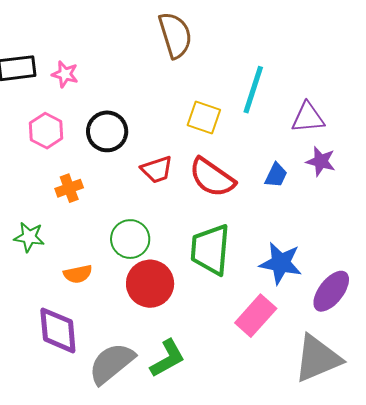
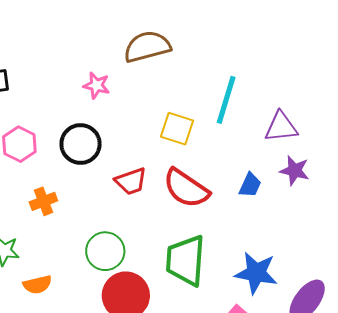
brown semicircle: (175, 35) -> (147, 47), turned -87
pink star: (65, 74) -> (96, 85), moved
orange semicircle: (78, 274) -> (37, 285), moved

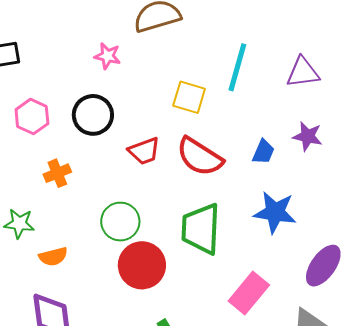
purple triangle: (281, 127) -> (303, 72), moved
blue star: (256, 273) -> (275, 212), moved

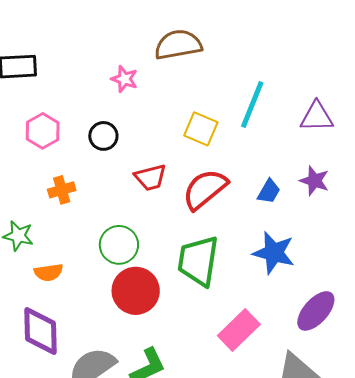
black circle: (93, 115) -> (103, 136), size x0.7
red semicircle: (200, 157) -> (205, 189), turned 102

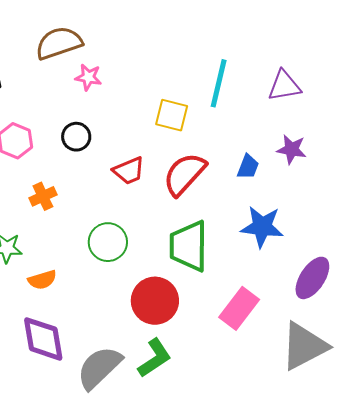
brown semicircle: (178, 45) -> (59, 43), moved
red circle: (136, 291) -> (155, 301), moved

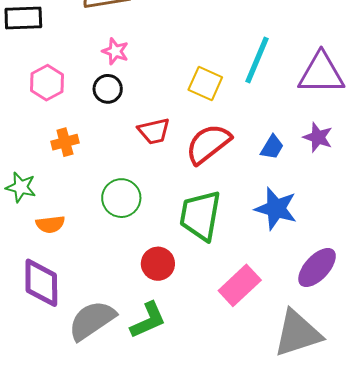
pink star: (88, 77) -> (115, 51), moved
purple triangle: (284, 86) -> (321, 73), size x1.4
red circle: (155, 301) -> (158, 264), size x0.7

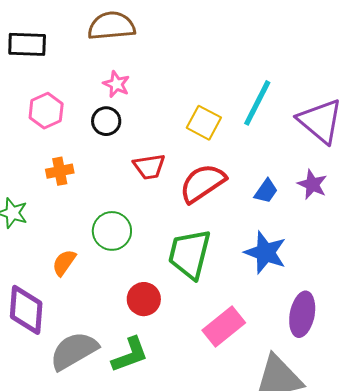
purple triangle: (321, 73) -> (320, 121), turned 36
orange semicircle: (50, 224) -> (64, 263), moved, turned 128
purple ellipse: (317, 268) -> (302, 314), turned -36

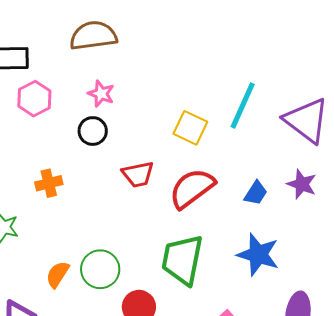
pink hexagon: (46, 111) -> (34, 99), moved
green circle: (112, 231) -> (100, 269), moved

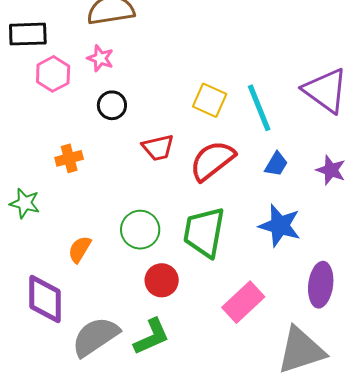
pink star: (101, 94) -> (100, 58), moved
cyan line: (243, 105) -> (259, 108), moved, turned -45
purple star: (302, 184) -> (331, 170), moved
green circle: (100, 269) -> (140, 230), moved

